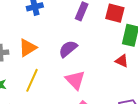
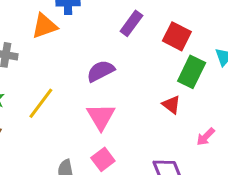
orange triangle: (28, 48) -> (44, 26), moved

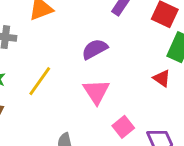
pink square: (103, 159) -> (123, 127), moved

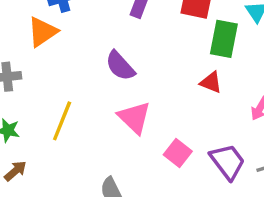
purple semicircle: (95, 49) -> (120, 66), turned -90

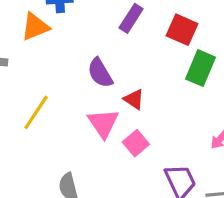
red triangle: (211, 82) -> (134, 99), moved
pink square: (178, 153) -> (136, 143), moved

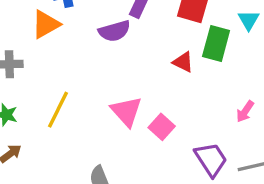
purple semicircle: (100, 73) -> (114, 31), moved, turned -68
red triangle: (134, 99) -> (183, 62), moved

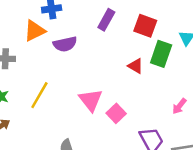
purple semicircle: (114, 31) -> (65, 44), moved

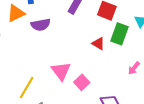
yellow line: (39, 95) -> (27, 87), moved
pink arrow: (179, 106) -> (134, 68), moved

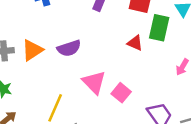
orange triangle: (16, 13) -> (32, 50), moved
purple semicircle: (41, 25) -> (69, 48), moved

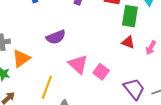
red triangle: (135, 43) -> (128, 42), moved
orange triangle: (32, 50) -> (21, 59), moved

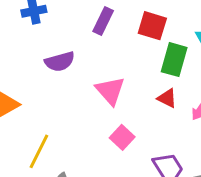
purple semicircle: (56, 37) -> (60, 62), moved
pink triangle: (78, 64) -> (110, 91), moved

